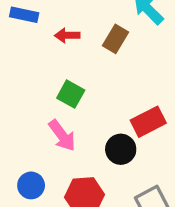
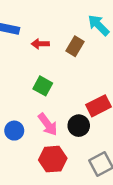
pink arrow: (62, 135) -> (48, 124), moved
blue circle: (31, 185) -> (14, 131), moved

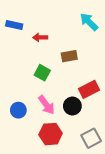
brown rectangle: (75, 46) -> (69, 56), moved, turned 49

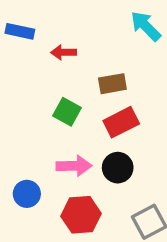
red rectangle: (89, 89) -> (121, 122), moved
pink arrow: (46, 105) -> (74, 166), turned -54
blue circle: (18, 110) -> (27, 194), moved

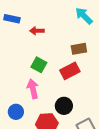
brown rectangle: (112, 84) -> (79, 49), moved
pink arrow: (74, 166) -> (33, 89), moved, turned -102
black circle: (118, 168) -> (64, 106), moved

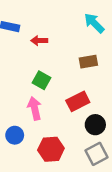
red rectangle: (70, 71) -> (78, 101), moved
black circle: (64, 106) -> (95, 125), moved

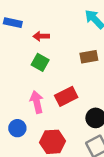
green square: (42, 80) -> (40, 62), moved
red rectangle: (78, 101) -> (66, 96), moved

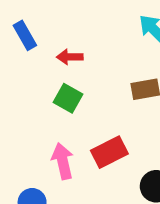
blue rectangle: (13, 23) -> (25, 35), turned 48

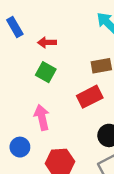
red rectangle: (109, 152) -> (90, 97), moved

